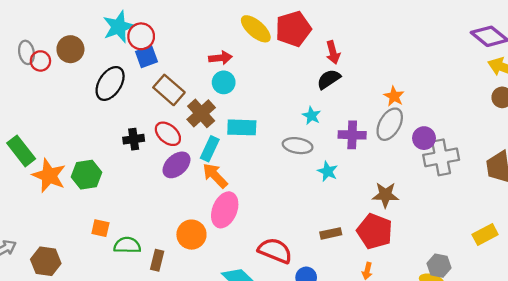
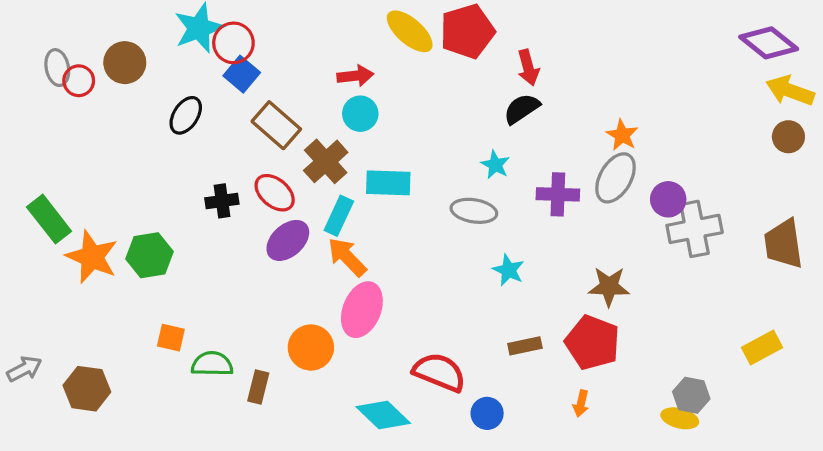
blue square: (146, 57) -> (242, 74), turned -30
black ellipse: (110, 83) -> (186, 115), size x0.7
cyan star: (328, 171) -> (508, 270), moved

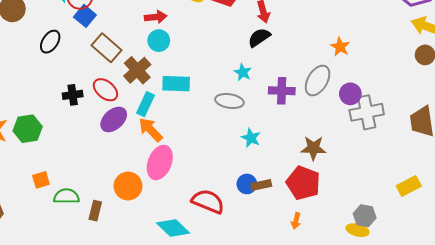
orange star: (622, 135) -> (340, 47), moved
orange square: (171, 338) -> (41, 180), turned -30
blue circle: (487, 413) -> (247, 184), moved

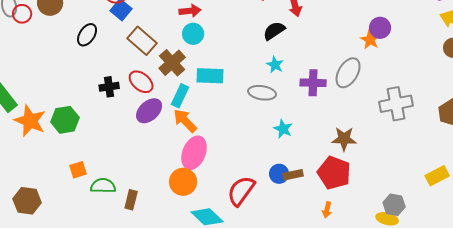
black semicircle: (259, 37) -> (274, 31), moved
purple circle: (350, 94) -> (380, 28), moved
orange circle: (128, 186) -> (183, 182), moved
red semicircle: (208, 201) -> (241, 191), turned -76

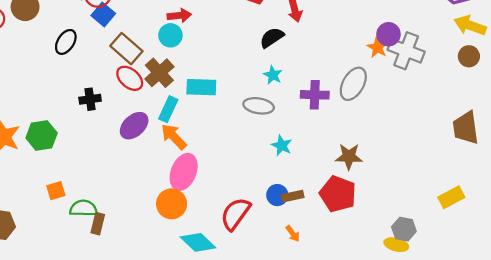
cyan circle: (193, 34) -> (170, 35), moved
red ellipse: (141, 82) -> (130, 78), moved
gray cross: (396, 104) -> (406, 51), moved, turned 32
brown rectangle: (131, 200) -> (98, 224), moved
orange arrow: (327, 210) -> (293, 234), moved, turned -49

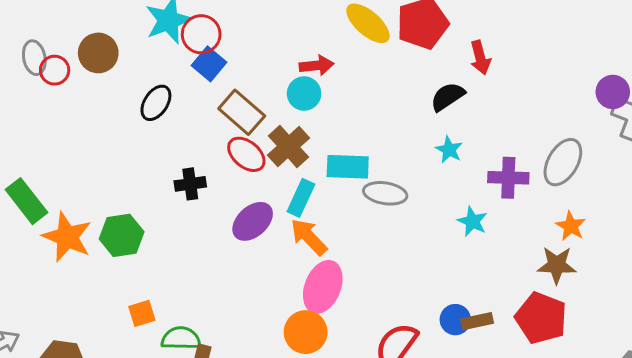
orange star: (378, 47) -> (571, 226), moved
gray ellipse: (259, 106) -> (385, 193), moved
cyan star: (282, 145) -> (472, 221), moved

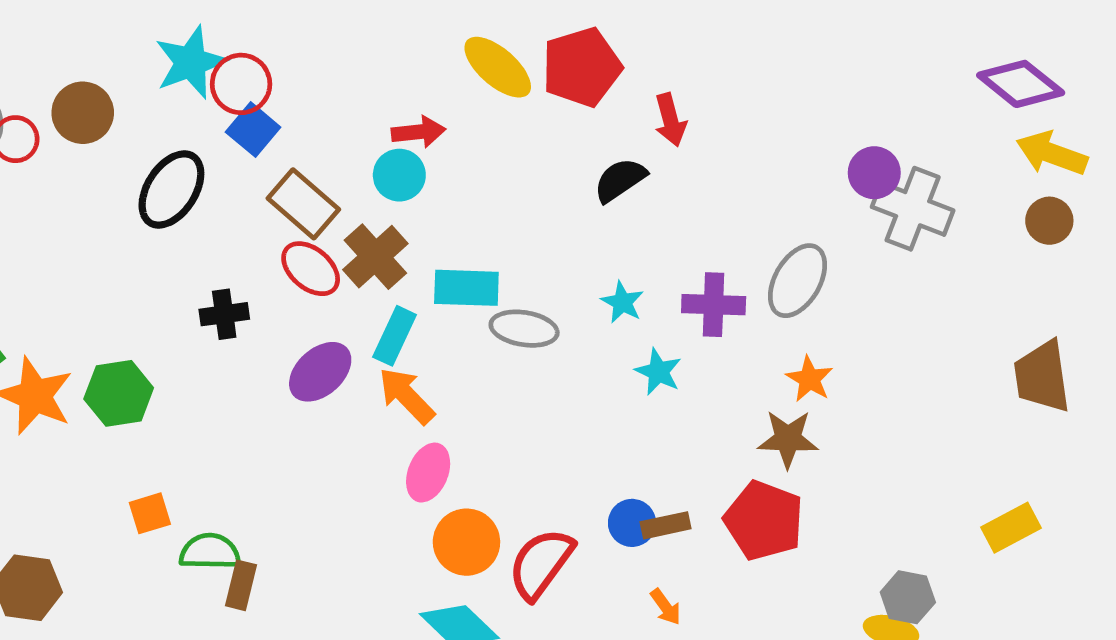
black ellipse: (156, 103) -> (171, 189), size x1.4
cyan star: (449, 150) -> (622, 302), moved
pink ellipse: (323, 287) -> (428, 473), size x0.7
orange circle: (306, 332) -> (466, 542), moved

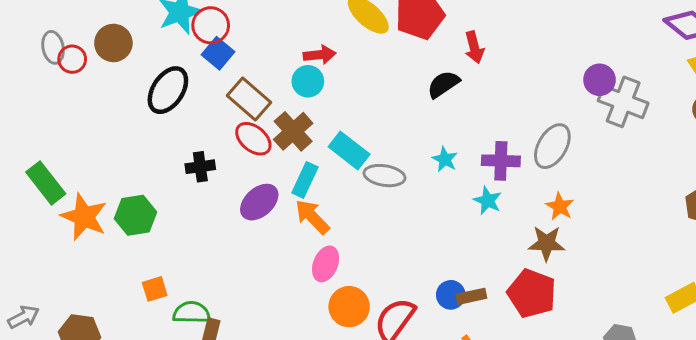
cyan rectangle: (466, 288) -> (349, 150), turned 36
cyan star: (658, 372) -> (488, 201), moved

